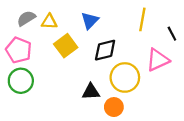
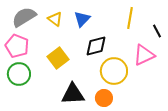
gray semicircle: (26, 18) -> (24, 17), size x1.4
yellow triangle: (49, 22) -> (55, 19), moved, turned 35
yellow square: (66, 46) -> (58, 58), moved
black triangle: (91, 92) -> (73, 94), moved, size x1.4

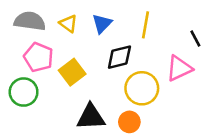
gray semicircle: (24, 17) -> (30, 21), turned 40
yellow line: (130, 18) -> (146, 25), moved
pink pentagon: (17, 46) -> (38, 57), moved

